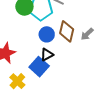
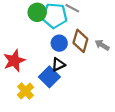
gray arrow: (87, 34) -> (102, 45), turned 72

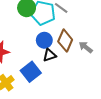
black triangle: (58, 65) -> (50, 55), moved

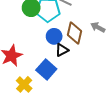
gray arrow: (86, 47) -> (98, 27), moved

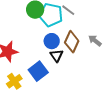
black triangle: (62, 50) -> (57, 56), turned -48

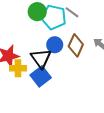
black triangle: (57, 56) -> (41, 58), moved, size x1.5
yellow cross: (14, 81) -> (18, 68), moved, turned 35

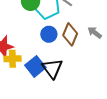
black triangle: (41, 58) -> (52, 68), moved

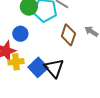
blue circle: (49, 34) -> (20, 34), moved

